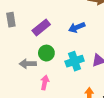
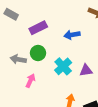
gray rectangle: (11, 20) -> (11, 14), turned -64
cyan cross: (75, 61) -> (63, 66), turned -36

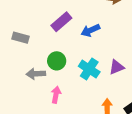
gray rectangle: (11, 14) -> (21, 38), moved
purple rectangle: (38, 28) -> (61, 22), moved

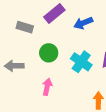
gray rectangle: (21, 38) -> (25, 27), moved
gray arrow: (36, 74) -> (14, 66), moved

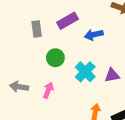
gray rectangle: (25, 27) -> (37, 29), turned 56
gray arrow: (14, 66) -> (19, 87), moved

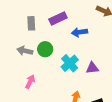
gray arrow: (19, 87) -> (25, 51), moved
pink arrow: (48, 90) -> (30, 82), moved

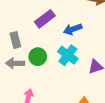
gray rectangle: (31, 23) -> (15, 40), moved
cyan cross: (70, 63) -> (68, 55), moved

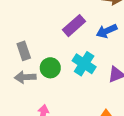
purple rectangle: (45, 19) -> (74, 26), moved
blue arrow: (73, 29) -> (107, 31), moved

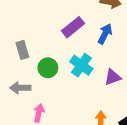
blue arrow: (107, 31) -> (105, 34), turned 138
gray arrow: (25, 77) -> (20, 88), moved

